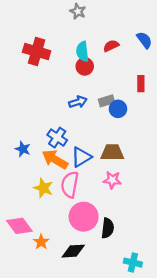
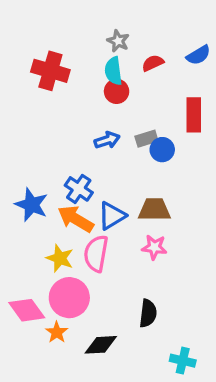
gray star: (78, 11) -> (118, 41), moved
blue semicircle: (144, 40) -> (198, 55), turned 96
red rectangle: (141, 84) -> (194, 115), size x1.5
blue star: (23, 149) -> (32, 205), size x1.5
pink circle: (84, 217) -> (69, 298), moved

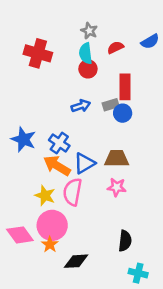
red rectangle: (194, 115) -> (125, 87), moved
blue star: (32, 205) -> (23, 139), moved
black semicircle: (148, 313) -> (125, 241), moved
orange star: (57, 332) -> (50, 244), moved

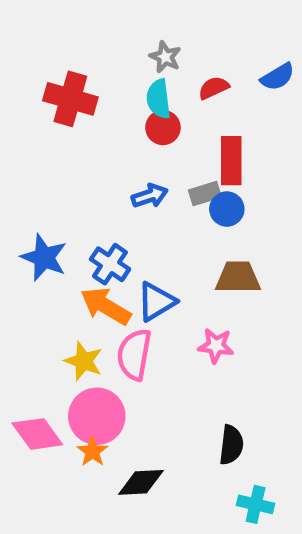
brown trapezoid: (117, 158) -> (238, 277), moved

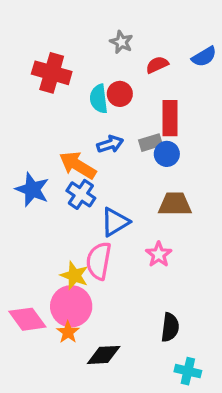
cyan semicircle: (159, 99) -> (99, 99), moved
orange arrow: (106, 306) -> (78, 165), moved
pink star: (216, 346) -> (159, 254), turned 30
yellow star: (84, 361) -> (74, 275), moved

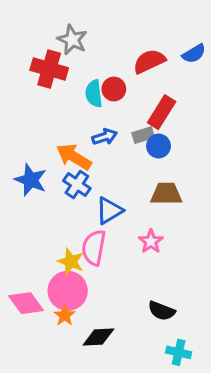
gray star: (121, 42) -> (72, 40), moved, size x1.4
red semicircle: (157, 65) -> (149, 61), size x1.5
red rectangle: (170, 118) -> (162, 112), turned 32
black semicircle: (170, 327) -> (162, 311), turned 104

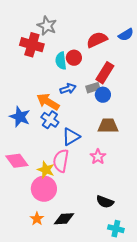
pink diamond: (26, 303) -> (17, 161), moved
orange star: (65, 315) -> (37, 219), moved

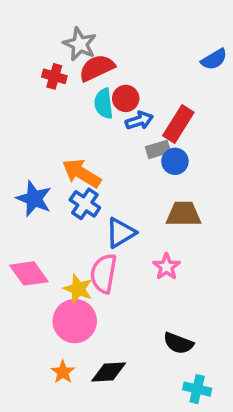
red semicircle: (97, 40) -> (97, 68), moved
red cross: (32, 45) -> (54, 76), size x0.6
blue arrow: (68, 89) -> (139, 121), moved

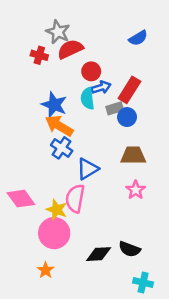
blue semicircle: (214, 59) -> (138, 38), moved
cyan semicircle: (104, 104) -> (87, 99), moved
blue star: (34, 199) -> (54, 105), moved
pink star: (166, 267) -> (136, 190), moved
black diamond: (109, 372) -> (99, 254), moved

